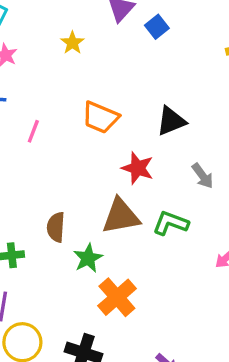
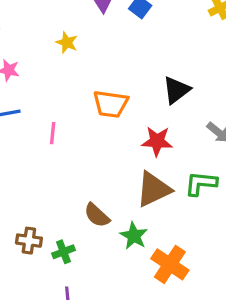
brown semicircle: (56, 227) -> (97, 215), turned -36

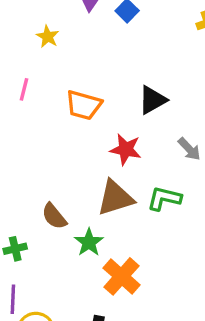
pink line: (53, 133) -> (24, 89), moved

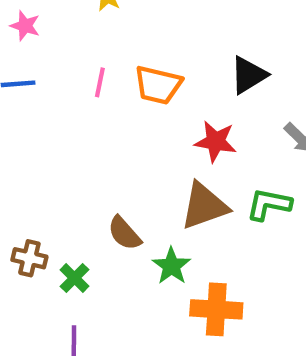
pink line: (24, 89) -> (100, 82), moved
green cross: (15, 249) -> (74, 278), turned -30
orange cross: (122, 276) -> (216, 309), turned -36

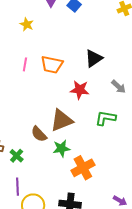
brown triangle: (204, 206) -> (62, 120), moved
green star: (171, 266) -> (61, 148), turned 30
orange cross: (216, 309) -> (83, 168), turned -30

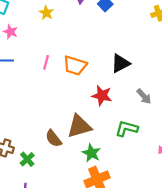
yellow star: (27, 24) -> (46, 13), moved
green star: (61, 148) -> (91, 153), moved, turned 30

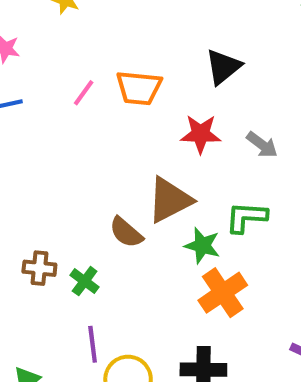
pink line: (46, 62) -> (84, 93), turned 32
gray arrow: (144, 96) -> (262, 145), moved
green L-shape: (127, 129) -> (246, 217), moved

